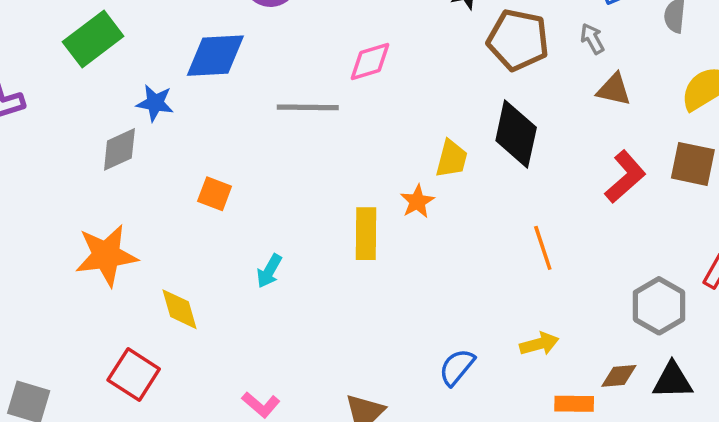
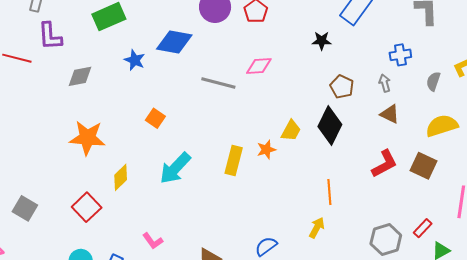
brown pentagon: (518, 40) -> (342, 87), moved, size x0.7
gray diamond: (119, 149) -> (80, 76), moved
cyan arrow: (269, 271) -> (175, 168), size x1.8
yellow diamond: (180, 309) -> (121, 177), turned 48
yellow arrow: (539, 344) -> (317, 228), moved, turned -60

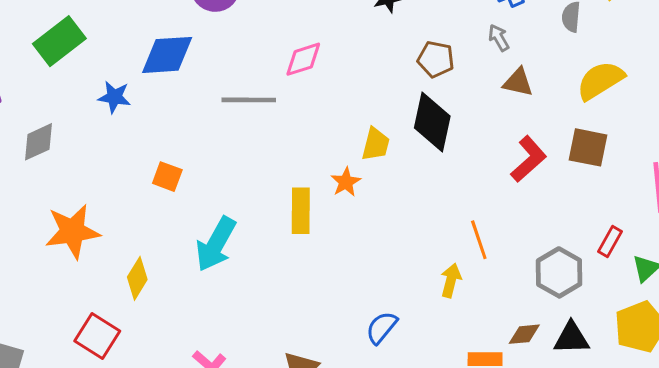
orange line: (329, 192) -> (479, 240), moved

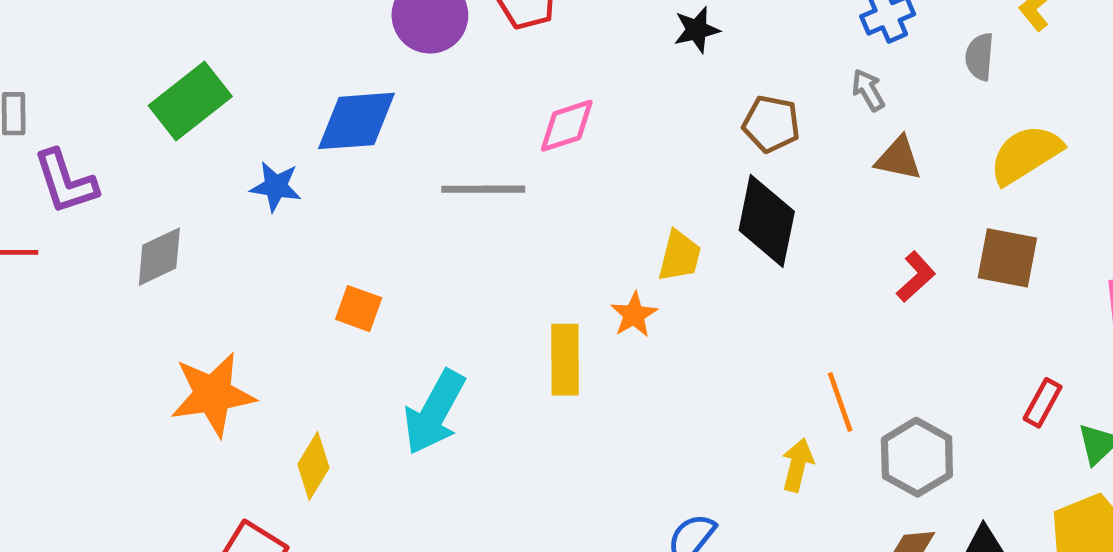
red L-shape: (529, 159) -> (916, 277), size x0.7
gray hexagon: (559, 272) -> (917, 457), moved

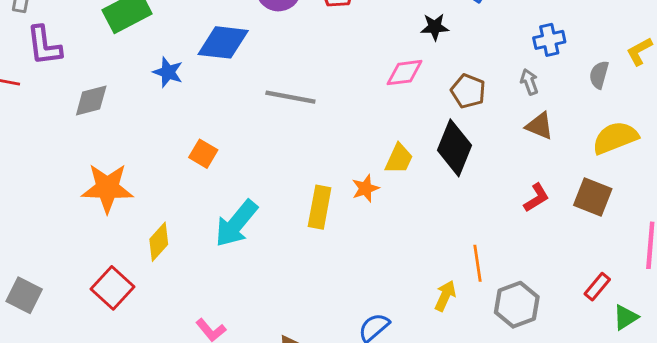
pink diamond: (567, 126) -> (404, 73), moved

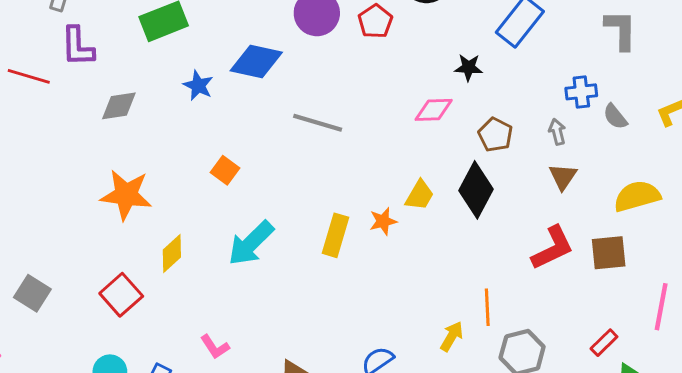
gray semicircle: (599, 75) -> (615, 117), moved, turned -60
brown triangle: (540, 126) -> (563, 177), turned 36
brown square: (593, 197) -> (609, 253), turned -33
red L-shape: (536, 198) -> (553, 248), size x1.6

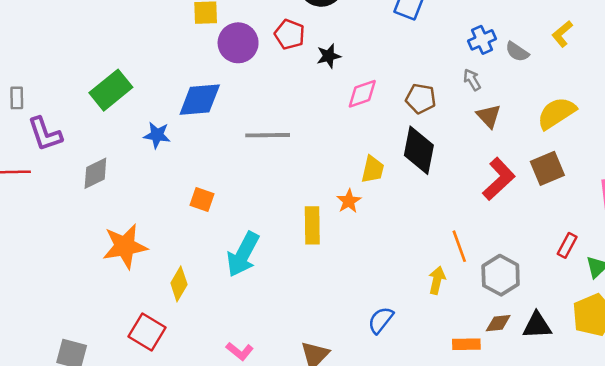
black star: (468, 67) -> (329, 56), moved

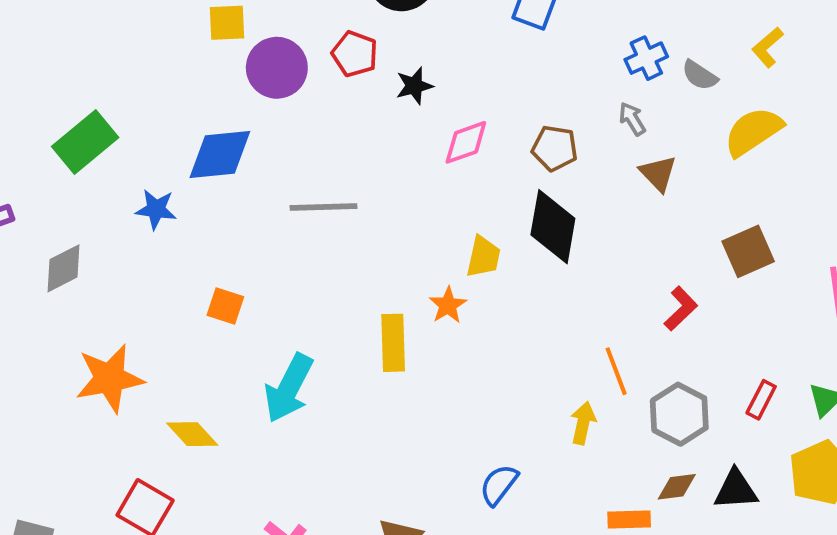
yellow semicircle: (556, 113) -> (753, 132), moved
red L-shape: (499, 179) -> (681, 309), moved, size x0.7
red rectangle: (567, 245) -> (761, 400), moved
yellow diamond: (179, 284) -> (192, 434), turned -72

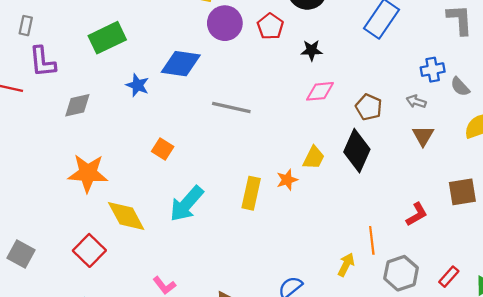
black star: (414, 86) -> (312, 50), moved
gray arrow: (632, 119) -> (416, 102), turned -54
yellow diamond: (192, 434) -> (126, 216), size x1.4

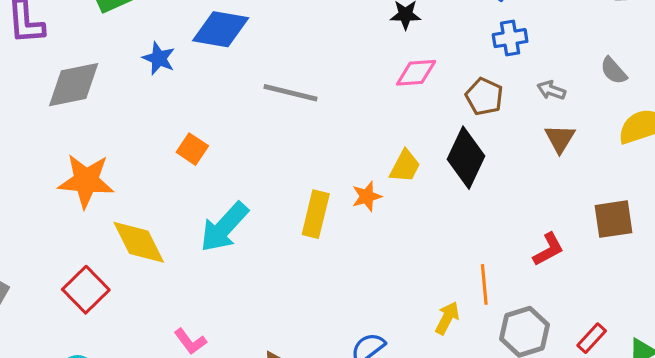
blue cross: (433, 70) -> (510, 38), moved
gray diamond: (77, 105) -> (74, 85), size x1.4

